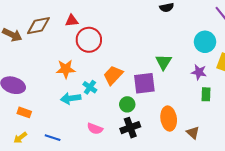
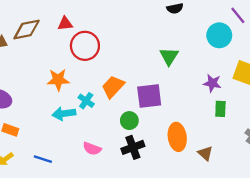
cyan circle: (205, 42) -> (219, 35), moved
green triangle: (164, 62) -> (169, 56), moved

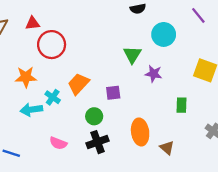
cyan circle: (219, 35) -> (164, 34), moved
purple star: (212, 83) -> (154, 74), moved
purple square: (149, 96) -> (113, 93), size x0.6

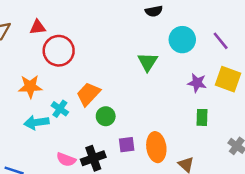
purple line: (198, 15) -> (221, 41), moved
purple star: (154, 74) -> (197, 83), moved
purple square: (113, 93) -> (127, 145), moved
green circle: (94, 116) -> (106, 116), moved
black cross: (98, 142) -> (93, 158), moved

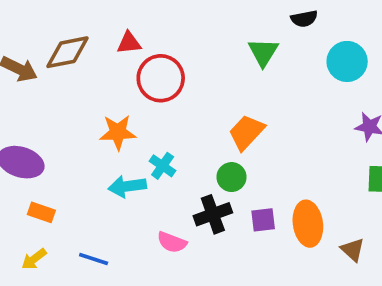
green triangle: (148, 62) -> (263, 52), moved
orange trapezoid: (88, 94) -> (246, 132), moved
black cross: (93, 158) -> (213, 214), moved

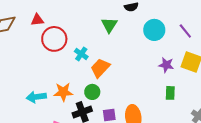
orange star: (118, 132) -> (63, 92), moved
cyan cross: (163, 166) -> (81, 54), moved

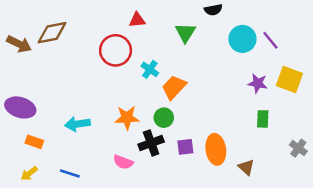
red triangle: (37, 20) -> (137, 20), moved
purple line: (185, 31) -> (270, 40), moved
cyan arrow: (36, 97) -> (77, 124), moved

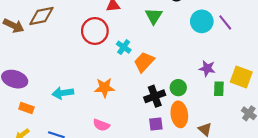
yellow square: (289, 80) -> (241, 77), moved
purple star: (258, 83) -> (207, 68), moved
green circle: (164, 118) -> (178, 88), moved
black cross: (151, 143) -> (155, 96), moved
purple square: (185, 147) -> (156, 124), moved

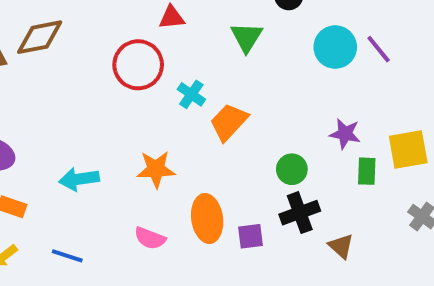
yellow square: (241, 77) -> (408, 150), turned -30
black cross: (155, 96) -> (300, 213), moved
orange ellipse: (179, 114) -> (207, 219), moved

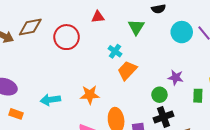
red circle: (138, 65) -> (67, 37), moved
cyan cross: (191, 94) -> (115, 51), moved
purple star: (345, 134) -> (176, 78), moved

